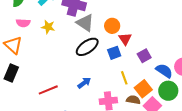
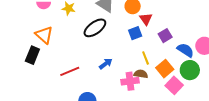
orange triangle: (13, 45) -> (44, 35), moved
black ellipse: (87, 47) -> (95, 28), moved
brown semicircle: (133, 100) -> (141, 74), moved

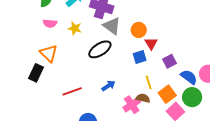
pink cross: (130, 81) -> (132, 105), turned -30

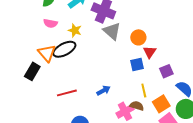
black ellipse: (100, 49) -> (64, 49), moved

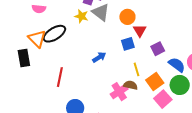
yellow star: (75, 30) -> (81, 16), moved
black rectangle: (32, 71) -> (24, 58), turned -36
blue arrow: (103, 90) -> (99, 57), moved
red line: (67, 93) -> (60, 77), turned -60

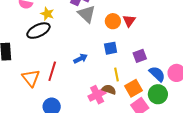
yellow star: (81, 16) -> (47, 14), moved
red triangle: (140, 31) -> (129, 21), moved
orange triangle: (37, 39) -> (31, 78), moved
red line: (60, 77) -> (52, 71), moved

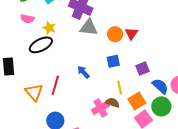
gray triangle: (87, 14) -> (89, 27), turned -36
blue arrow: (81, 59) -> (83, 72), turned -104

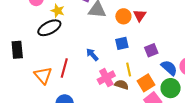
pink cross: (101, 108) -> (106, 78), moved

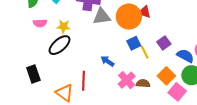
red triangle: (140, 15) -> (144, 12), turned -32
orange circle: (123, 16) -> (129, 17), size x1.6
yellow line: (129, 69) -> (145, 52), moved

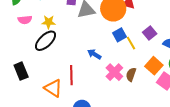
brown semicircle: (143, 83) -> (131, 75), turned -72

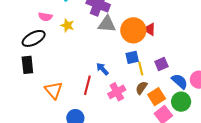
black ellipse: (46, 41) -> (34, 38), moved
red line: (71, 75) -> (87, 85), moved
brown semicircle: (131, 75) -> (141, 88), moved

